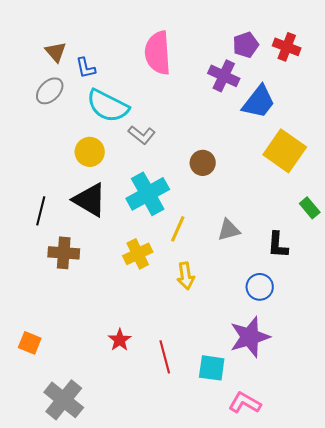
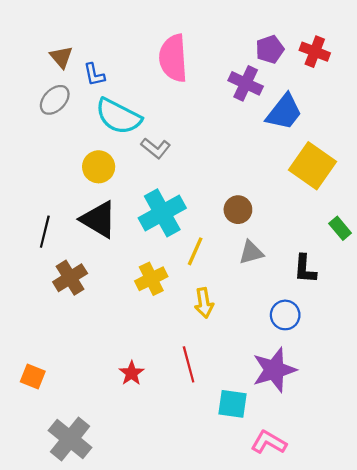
brown circle: (203, 163) -> (238, 210), moved
brown cross: (64, 253) -> (70, 278), turned -36
red line: (165, 357) -> (189, 364), moved

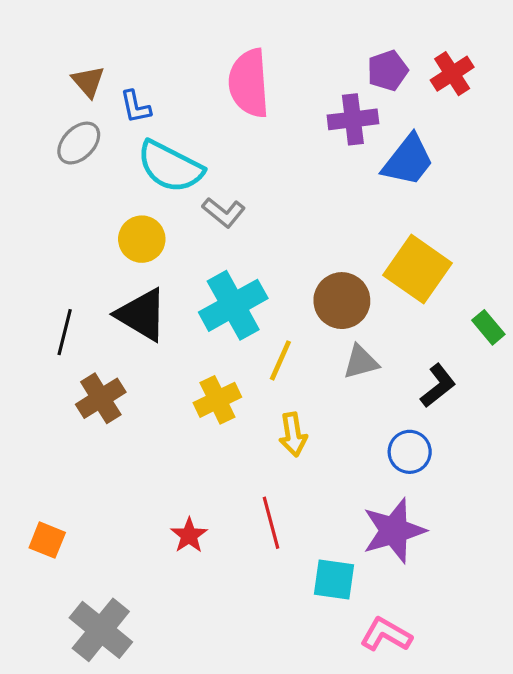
red cross: (315, 52) -> (452, 74), turned 36
purple cross: (246, 83) -> (353, 119), turned -32
yellow square: (313, 166) -> (418, 269), moved
brown circle: (238, 210) -> (342, 301), size x1.4
black L-shape: (305, 269) -> (438, 386), turned -132

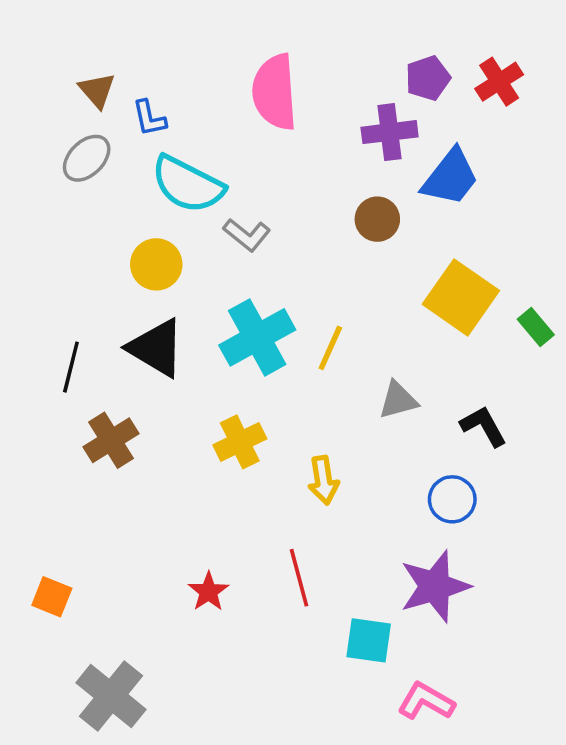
brown circle: (342, 301) -> (377, 219), moved, size x0.7
green rectangle: (488, 327) -> (536, 327), moved
yellow line: (280, 360) -> (330, 348), moved
black L-shape: (438, 386) -> (483, 426), turned -81

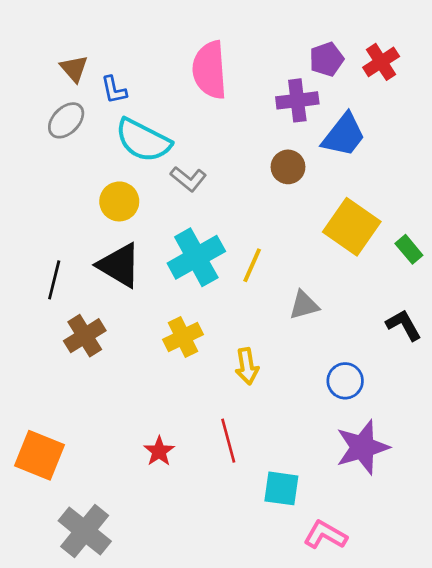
black L-shape: (483, 426) -> (404, 325), moved
purple star: (435, 586) -> (362, 447), moved
orange square: (52, 597) -> (40, 455), size x1.6

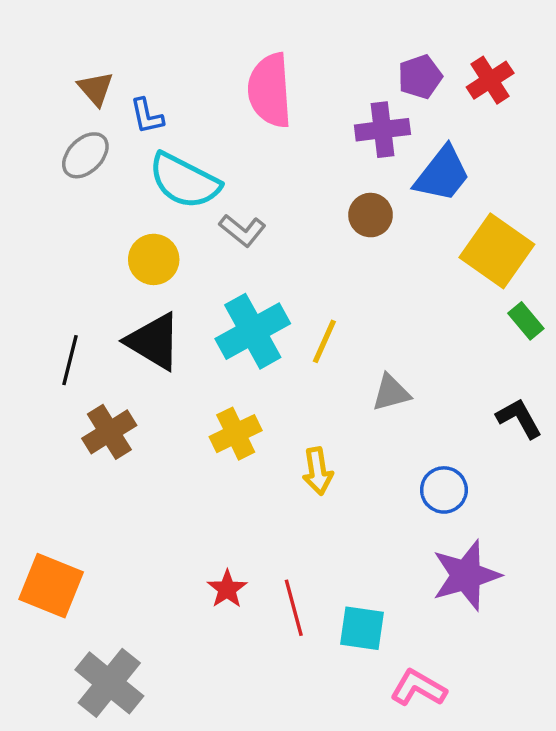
yellow square: (352, 227) -> (497, 251), moved
red line: (228, 441) -> (294, 608), moved
red star: (159, 451) -> (227, 589), moved

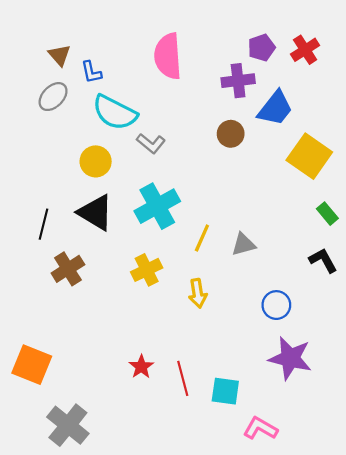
green rectangle: (526, 321) -> (327, 214), moved
yellow line: (324, 341) -> (202, 238), moved
purple star: (466, 575) -> (290, 358), turned 30

